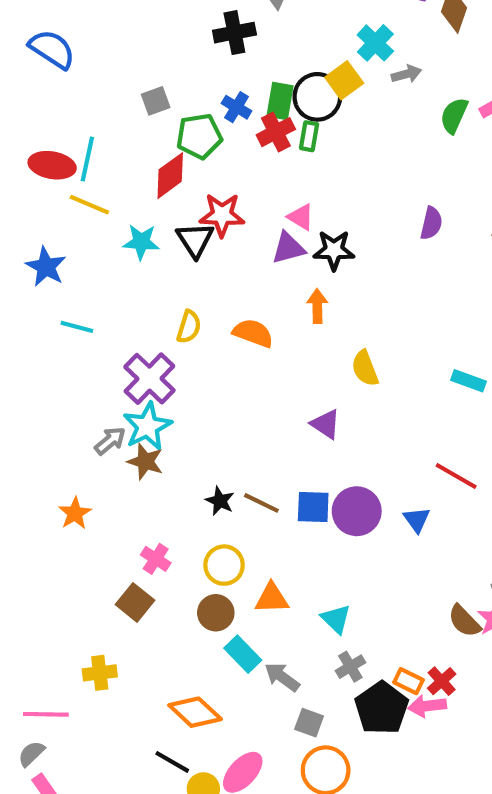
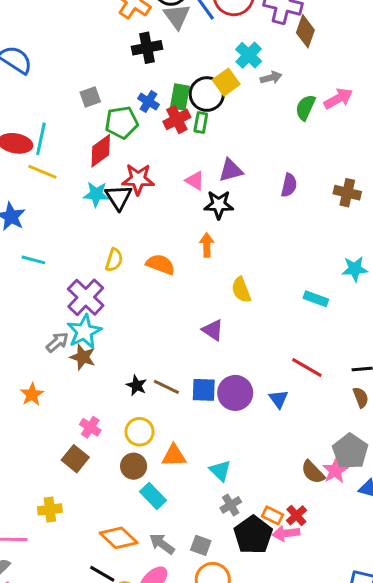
cyan star: (141, 242) -> (96, 194), moved
purple triangle: (288, 248) -> (231, 170), moved
gray arrow: (282, 677) -> (162, 544), moved

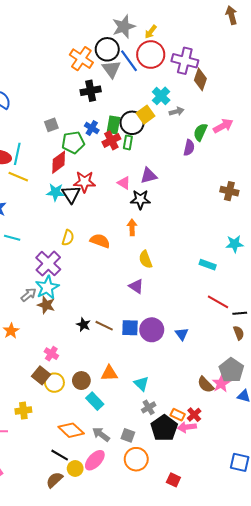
purple semicircle: (289, 185) -> (189, 148), moved
yellow semicircle: (241, 290) -> (146, 259), moved
red line: (307, 368) -> (218, 302), moved
yellow circle: (140, 432) -> (54, 383), moved

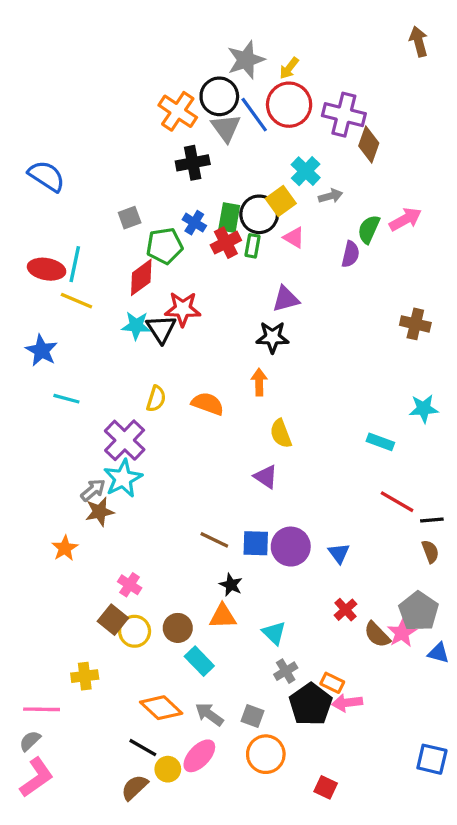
pink triangle: (124, 183) -> (294, 238), moved
brown star: (46, 305) -> (100, 512), moved, turned -30
black star: (83, 325) -> (231, 585), moved
red cross: (194, 415) -> (346, 610), moved

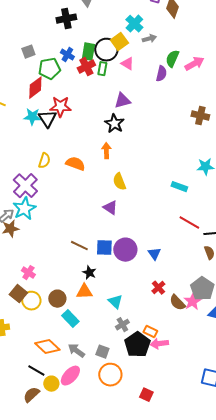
pink arrow: (405, 219) -> (194, 64), moved
black star: (272, 337) -> (114, 124), turned 30

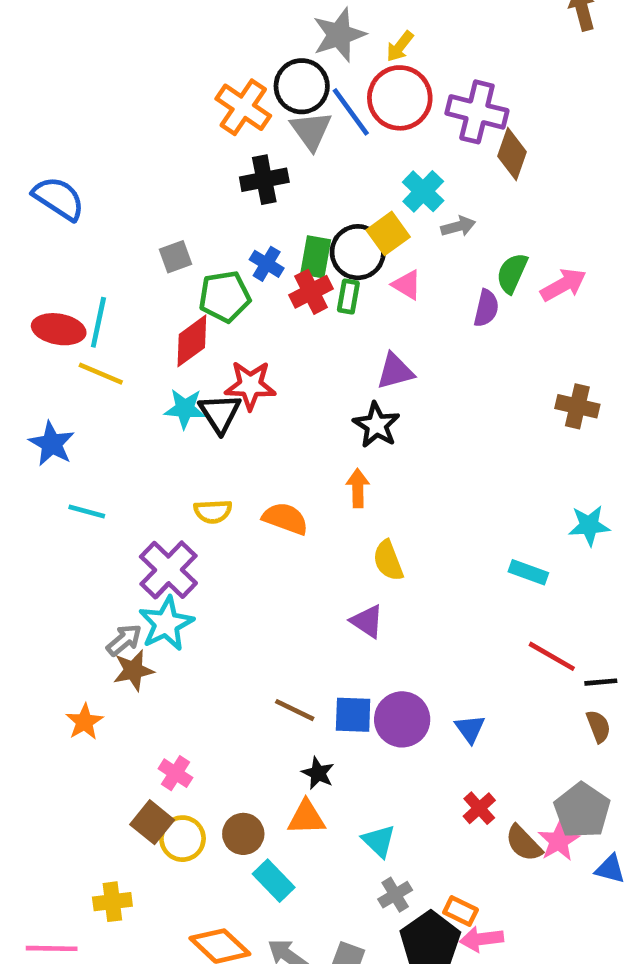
yellow semicircle: (44, 161) -> (213, 511), turned 70

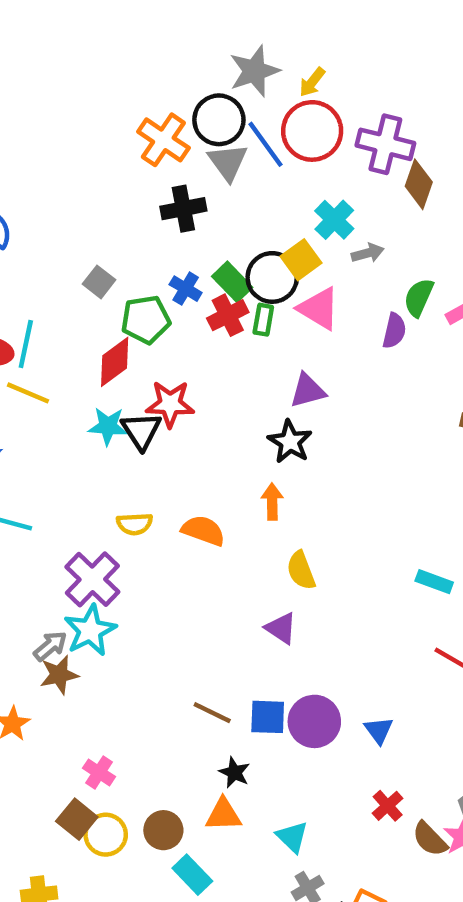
gray square: (175, 257) -> (99, 282), turned -32
green rectangle: (316, 257) -> (232, 282), turned -54
pink triangle: (407, 285) -> (319, 309), size x1.5

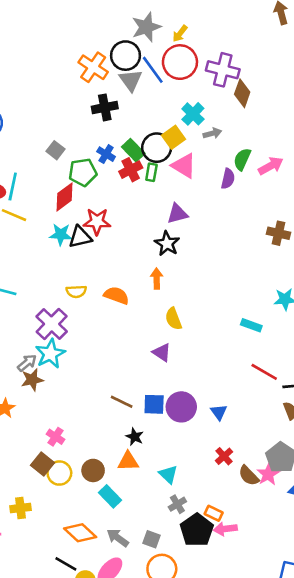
black triangle: (141, 431) -> (80, 237), turned 50

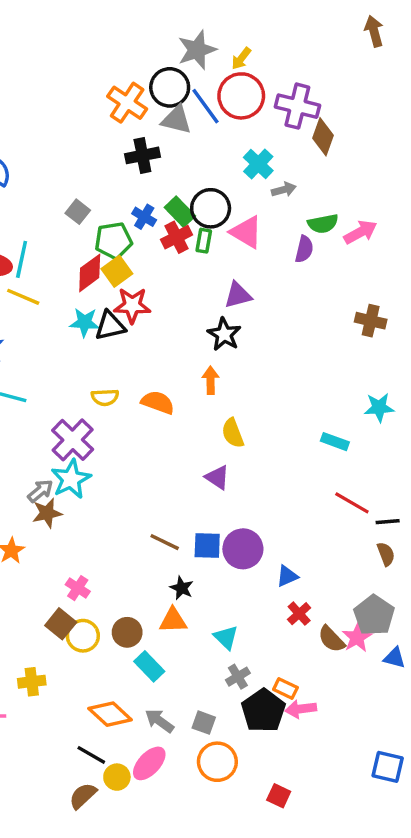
gray triangle: (131, 80) -> (176, 120), turned -40
yellow square: (173, 137) -> (117, 271), moved
green semicircle: (242, 159) -> (323, 224), turned -125
blue triangle: (219, 412) -> (287, 576), moved, turned 42

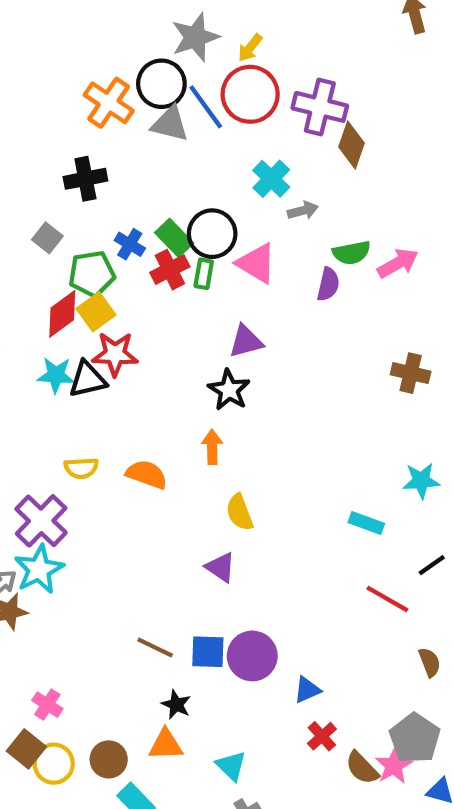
black cross: (142, 155) -> (85, 179), moved
black line: (388, 522) -> (432, 565), moved, turned -30

